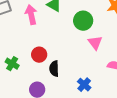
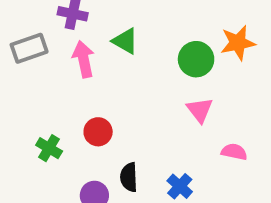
green circle: (83, 21) -> (196, 59), moved
black semicircle: (54, 69) -> (129, 177), moved

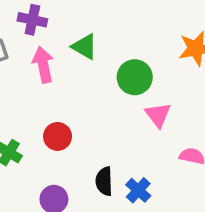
green circle: (196, 59) -> (135, 77), moved
black semicircle: (129, 177) -> (104, 181), moved

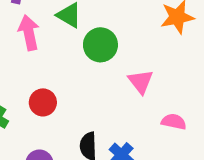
green circle: (135, 77) -> (100, 45), moved

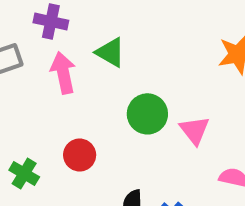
green circle: (100, 45) -> (147, 114), moved

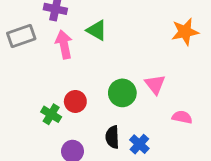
green circle: (147, 114) -> (122, 93), moved
green cross: (24, 173) -> (51, 114), moved

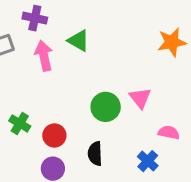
red circle: (75, 101) -> (54, 135), moved
green cross: (51, 114) -> (20, 123), moved
blue cross: (139, 144) -> (148, 161), moved

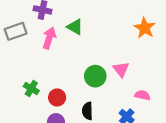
orange star: (172, 42) -> (145, 28), turned -30
pink arrow: (44, 56) -> (49, 38), turned 30

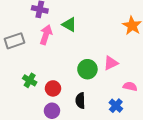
gray rectangle: (16, 31) -> (14, 41), moved
pink triangle: (121, 69) -> (111, 63), turned 42

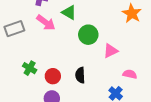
pink arrow: (46, 35) -> (46, 23), turned 108
green circle: (87, 69) -> (88, 35), moved
black semicircle: (80, 101) -> (80, 75), moved

